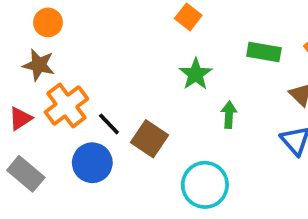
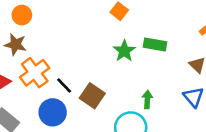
green rectangle: (264, 52) -> (155, 44), moved
green arrow: (229, 115) -> (147, 100), moved

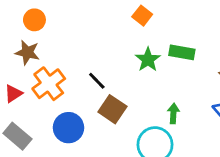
black line: (64, 85) -> (97, 81), moved

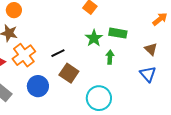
black line: (97, 81) -> (58, 53), turned -72
green arrow: (173, 113) -> (110, 57), moved

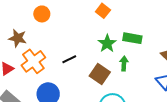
orange circle: (14, 10) -> (42, 14), moved
brown square: (69, 73) -> (100, 74), moved

